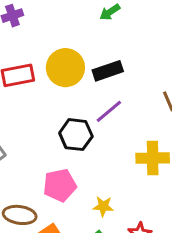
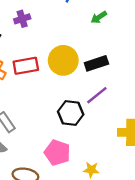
pink pentagon: (60, 185) -> (57, 153), turned 30

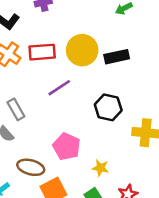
purple line: (97, 95) -> (59, 88), moved
black hexagon: (71, 113) -> (108, 107), moved

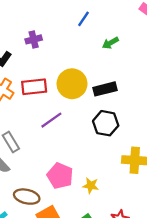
black hexagon: (108, 107) -> (106, 123), moved
yellow star: (100, 168) -> (91, 186), moved

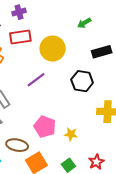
green arrow: (110, 43) -> (84, 23), moved
red rectangle: (34, 87) -> (20, 37), moved
black rectangle: (105, 89) -> (102, 52), moved

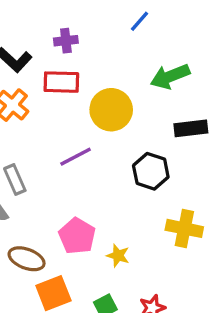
green arrow: (84, 23) -> (170, 76), size x1.6

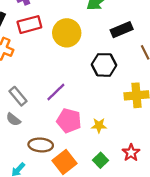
purple line: (76, 157) -> (56, 92), moved

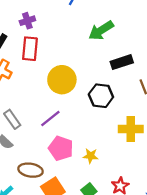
red rectangle: (29, 25) -> (30, 49), turned -75
yellow circle: (67, 33) -> (62, 80), moved

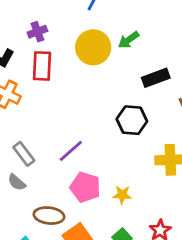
green arrow: (101, 30) -> (129, 40), size x0.7
yellow circle: (62, 80) -> (93, 47), moved

